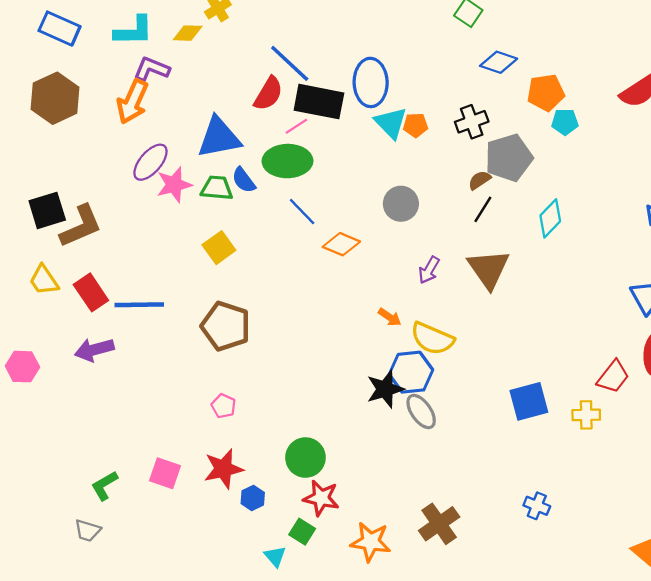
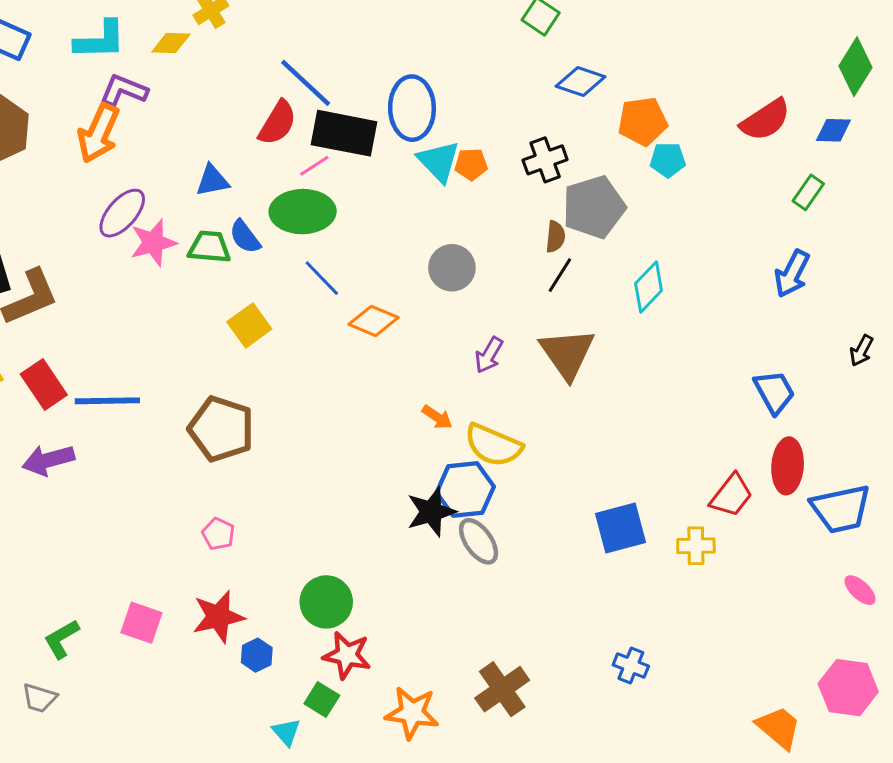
blue triangle: (219, 137) -> (212, 181), size x0.6
brown semicircle: (480, 180) -> (555, 237), turned 130
yellow square: (219, 248) -> (249, 325), moved

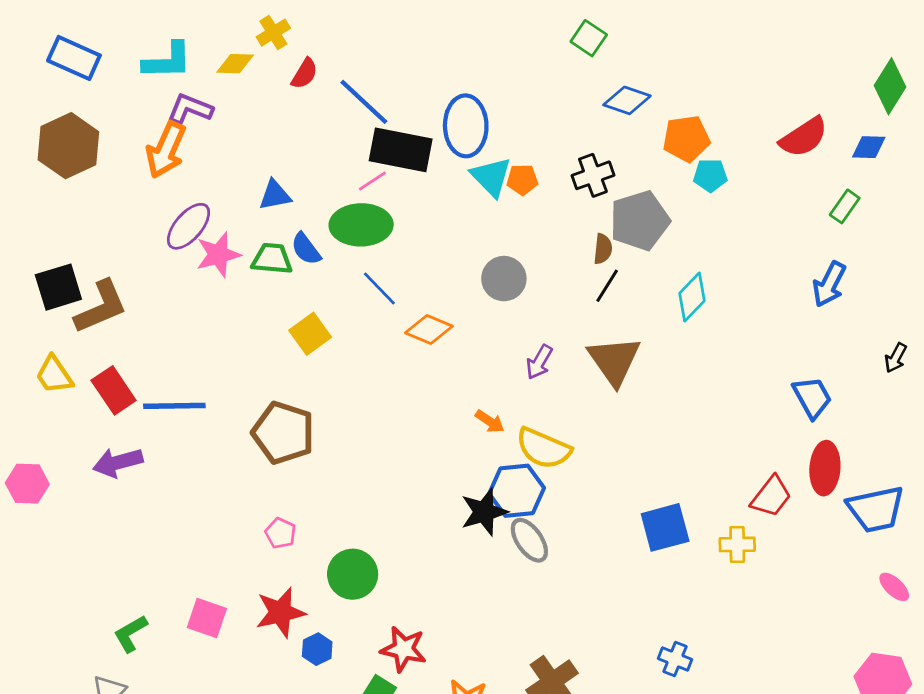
red semicircle: (277, 123) -> (304, 74), moved, size x0.7
green circle: (326, 602) -> (353, 574), moved

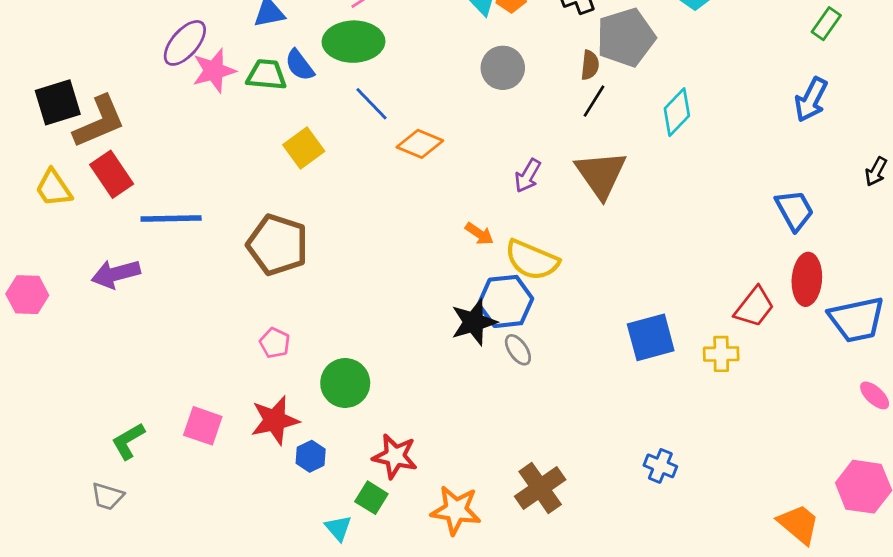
gray circle: (504, 279) -> (503, 68), moved
red rectangle: (114, 390) -> (112, 174), moved
gray ellipse: (529, 540) -> (518, 350), size x0.7

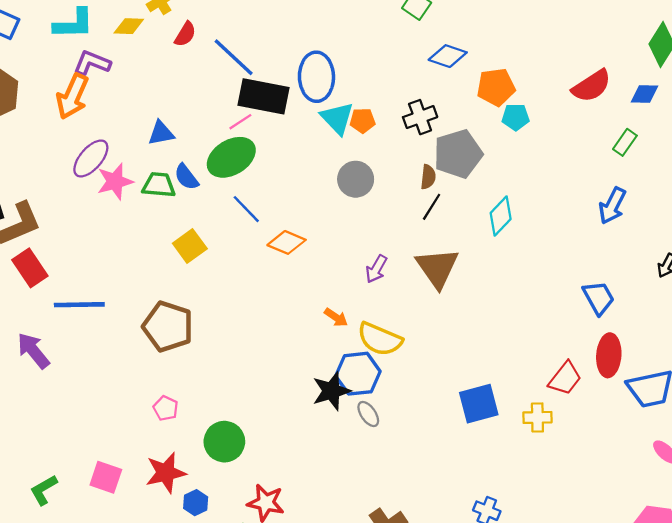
green ellipse: (354, 42) -> (231, 157), turned -30
purple arrow: (116, 274) -> (33, 351), turned 66

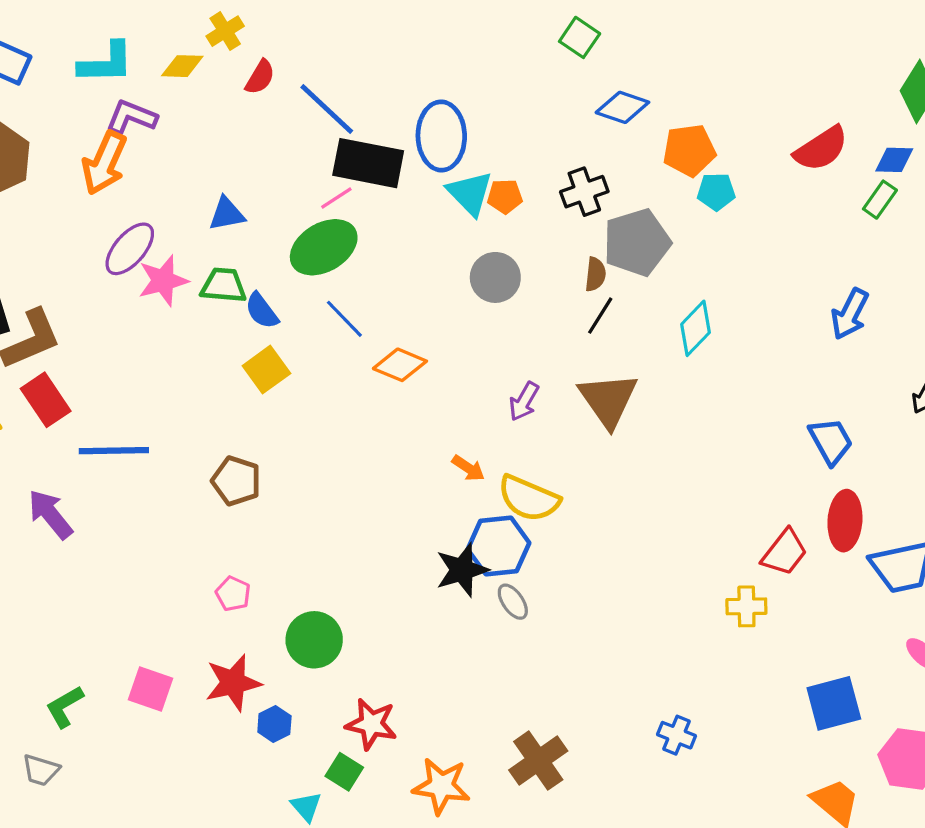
green rectangle: (625, 142) -> (880, 200), moved
blue semicircle: (186, 177) -> (262, 311), moved
brown pentagon: (168, 327) -> (236, 481), size x0.7
blue square: (479, 404) -> (834, 703), moved

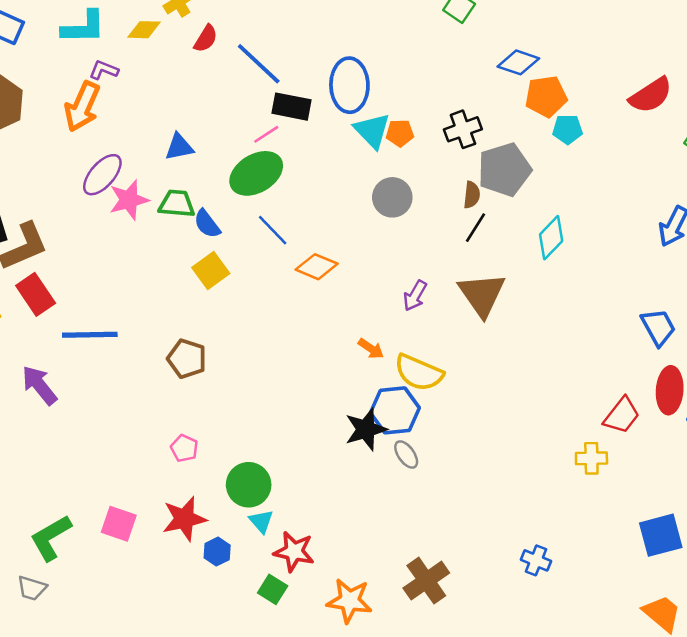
blue diamond: (622, 107) -> (518, 62), moved
purple L-shape: (131, 117) -> (104, 70), size x0.7
black rectangle: (368, 163) -> (291, 107), size x0.7
green L-shape: (65, 707) -> (51, 538), size x1.4
cyan triangle: (306, 807) -> (261, 521), moved

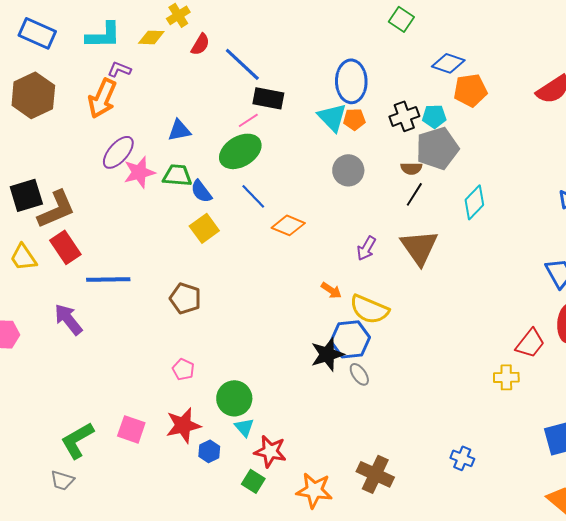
blue ellipse: (349, 85) -> (351, 81), moved
cyan pentagon: (568, 129) -> (434, 116), moved
brown semicircle: (472, 195) -> (411, 168), turned 85
brown cross: (426, 581) -> (375, 474), turned -30

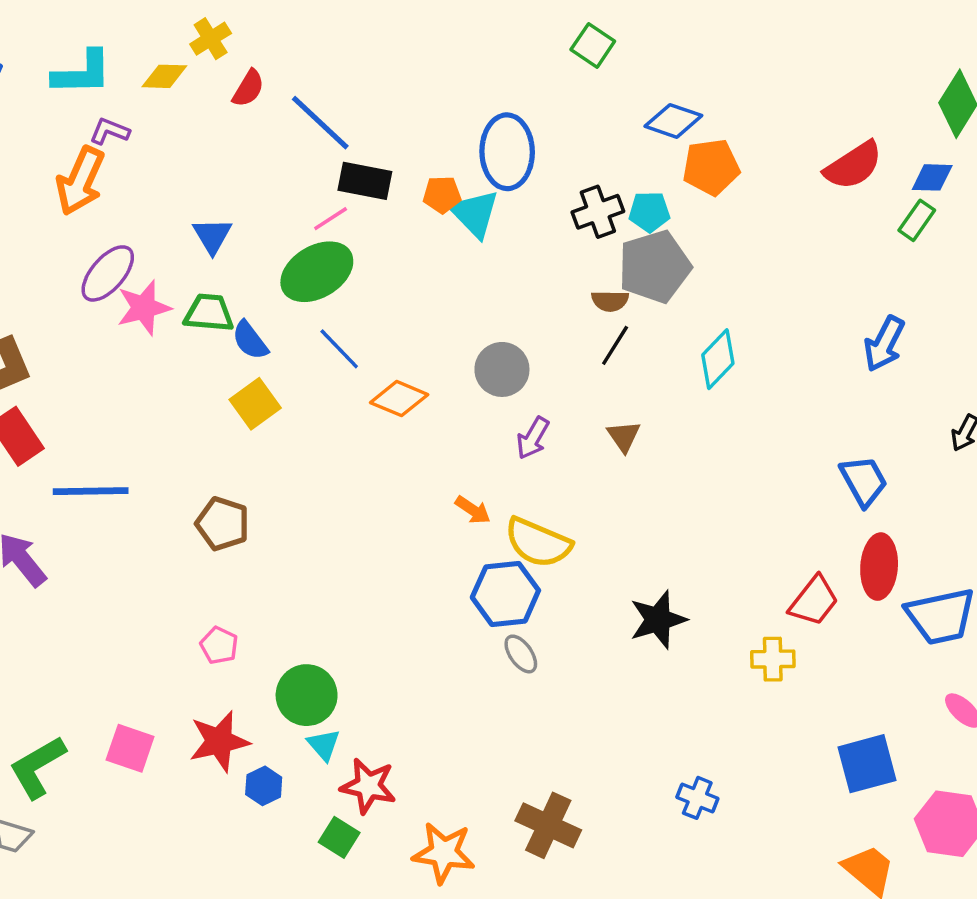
orange pentagon: (354, 119) -> (442, 195), moved
blue triangle: (179, 130) -> (212, 236), turned -50
gray circle: (348, 170) -> (502, 369), moved
brown triangle: (419, 247) -> (624, 436), size x0.5
black star: (327, 354) -> (658, 620), moved

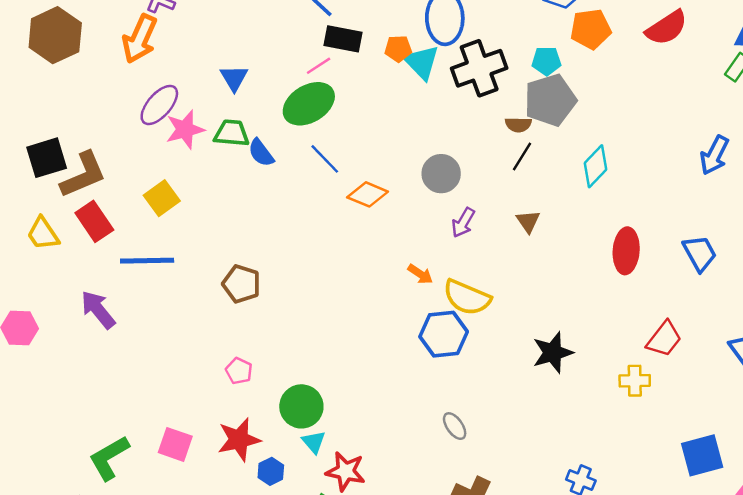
red semicircle: (853, 165) -> (667, 28), moved
black cross: (598, 212) -> (479, 68), moved, size x1.5
yellow square: (255, 404) -> (162, 198), moved
red ellipse: (879, 567) -> (626, 251), moved
gray ellipse: (521, 654) -> (455, 426), moved

